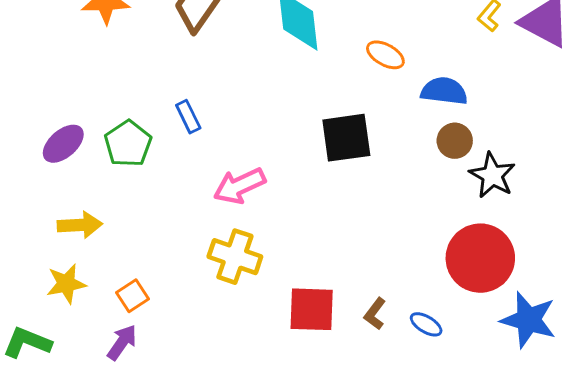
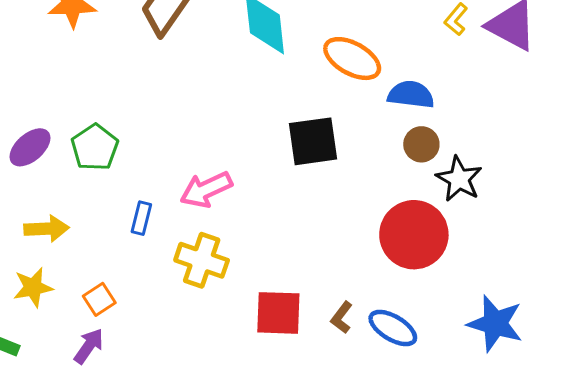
orange ellipse: (385, 55) -> (352, 59), size x1.5
blue rectangle: (188, 117) -> (141, 218), moved, turned 40
red circle: (480, 258) -> (414, 235), moved
blue ellipse: (426, 324) -> (393, 328), size x1.5

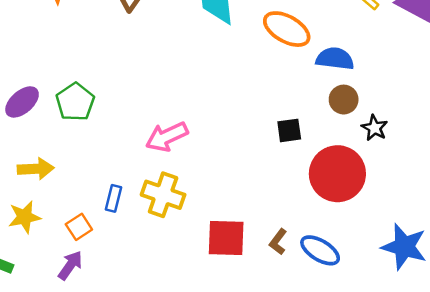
black square: (313, 141) -> (289, 130), moved, size x0.6
black star: (459, 179) -> (375, 128), size x0.7
blue rectangle: (141, 218) -> (114, 198), moved

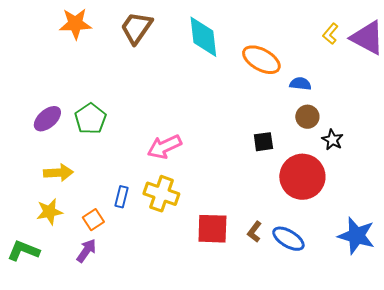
blue semicircle: (335, 59) -> (300, 84), size x0.7

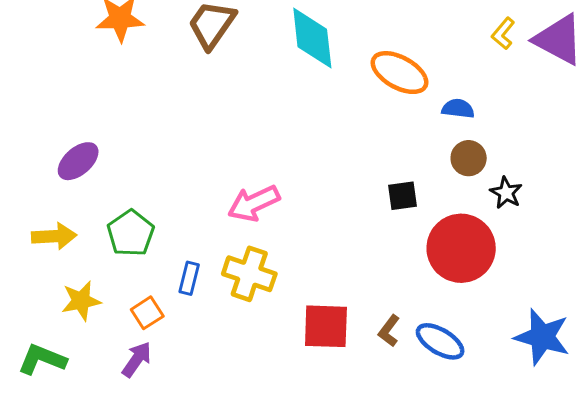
green pentagon: (90, 119) -> (131, 233), moved
yellow arrow: (58, 173) -> (54, 236), moved

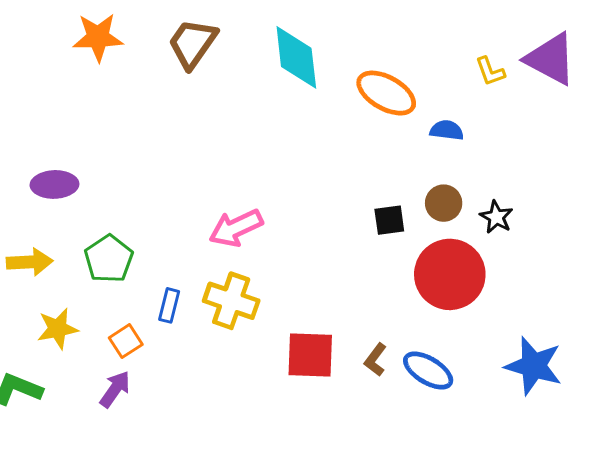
yellow L-shape: (503, 33) -> (490, 71), moved, turned -60
brown circle: (469, 158) -> (444, 203), moved
purple ellipse: (78, 161) -> (54, 184), turned 39

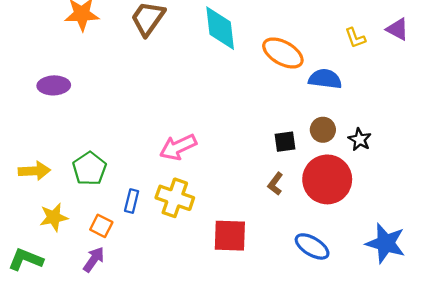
purple triangle: (551, 59) -> (397, 29), size x0.6
blue semicircle: (447, 130) -> (325, 79), size x1.4
purple ellipse: (54, 184) -> (54, 85), moved
orange square: (126, 341) -> (101, 226), turned -30
brown L-shape: (375, 360) -> (275, 184), moved

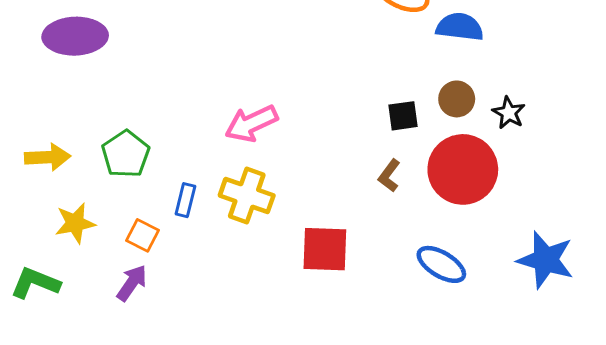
purple ellipse: (54, 85) -> (75, 36), size x1.4

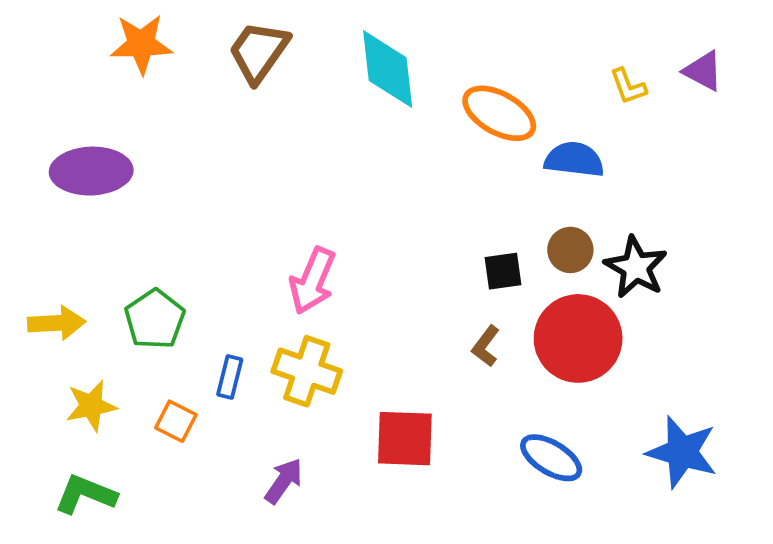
black star: (509, 113) -> (636, 267), size x1.5
pink arrow: (251, 123) -> (313, 281), turned -42
green L-shape: (35, 283) -> (85, 494), moved
purple arrow: (132, 283) -> (284, 481), moved

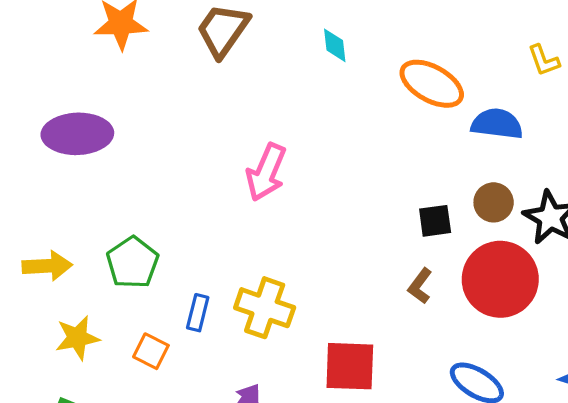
cyan diamond: (388, 69) -> (335, 45), size x0.5
pink arrow: (313, 281) -> (266, 172), moved

